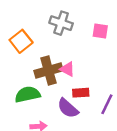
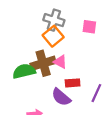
orange square: (21, 41) -> (53, 36), moved
green semicircle: (27, 94) -> (24, 71), moved

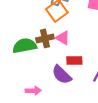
brown cross: (43, 63) -> (45, 38), size x0.7

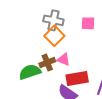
red rectangle: (74, 61) -> (77, 78), size x1.5

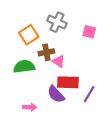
orange square: (54, 36) -> (29, 35), moved
brown cross: (47, 63) -> (46, 52), moved

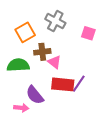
purple semicircle: (56, 94) -> (35, 95), moved
purple line: (89, 94) -> (79, 84), moved

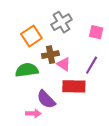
gray cross: (55, 21) -> (61, 22), turned 36
purple line: (79, 84) -> (92, 65), moved

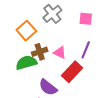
brown cross: (50, 55) -> (40, 52), moved
red rectangle: (74, 86) -> (72, 72), turned -40

